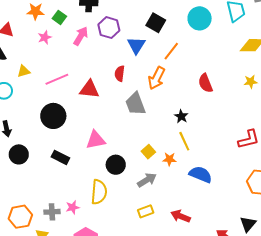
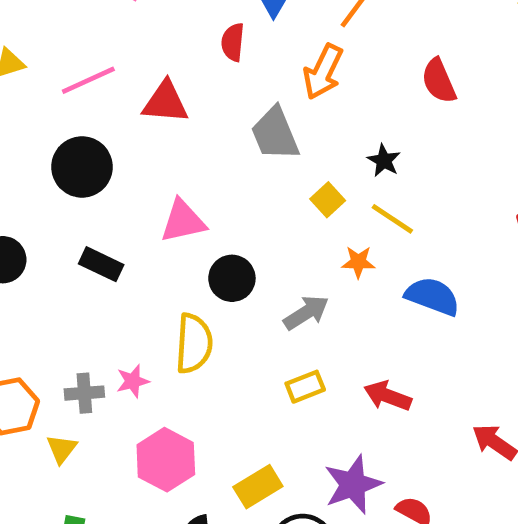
red semicircle: (120, 74) -> (233, 42), moved
yellow line: (184, 141) -> (392, 219), turned -30
yellow square: (148, 152) -> (328, 200), moved

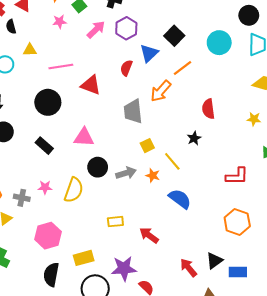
black star: (384, 161) -> (194, 138), moved
gray arrow: (306, 313) -> (126, 173), moved
pink star: (133, 381) -> (45, 187), moved

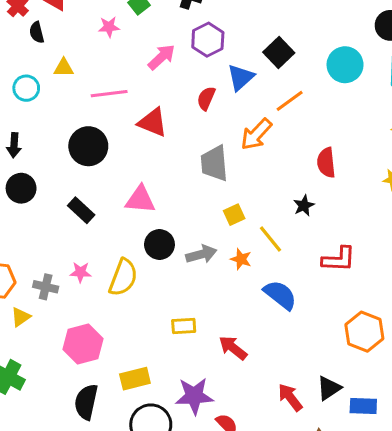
pink arrow: (96, 30) -> (162, 57), moved
red L-shape: (237, 176) -> (339, 259), moved

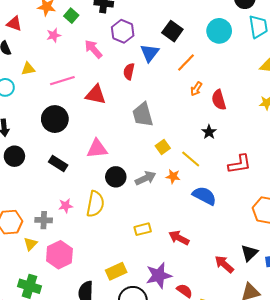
pink arrow: (162, 57) -> (93, 49), turned -78
orange arrow: (256, 134) -> (196, 89), moved, size x0.6
pink hexagon: (83, 344) -> (59, 255), moved

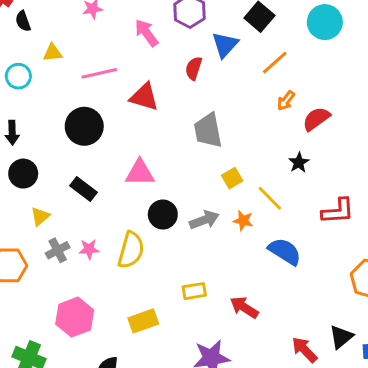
red semicircle: (219, 100) -> (316, 119), turned 66
gray cross: (44, 220) -> (58, 250), moved, turned -35
yellow triangle: (31, 244) -> (40, 216), moved
yellow rectangle: (116, 271) -> (143, 321), moved

